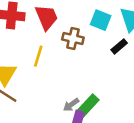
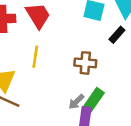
brown cross: (73, 39) -> (85, 63), moved

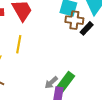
brown cross: (85, 63) -> (74, 20), moved

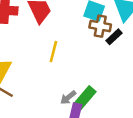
yellow line: (19, 44) -> (53, 52), moved

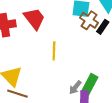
brown cross: (100, 26) -> (89, 20), turned 36

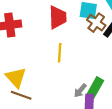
red trapezoid: (34, 19) -> (58, 17), moved, turned 35

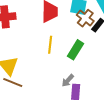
green rectangle: (95, 88) -> (76, 50), moved

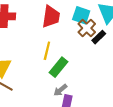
green rectangle: (76, 50) -> (58, 67), moved

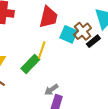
cyan square: (81, 15) -> (69, 34), moved
green rectangle: (58, 67) -> (30, 64), moved

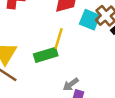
green rectangle: (30, 64) -> (46, 55), turned 30

